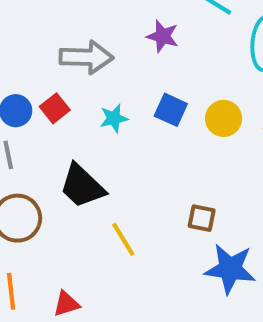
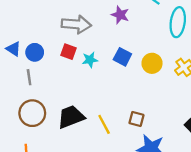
red square: (55, 108) -> (68, 52), moved, turned -35
black trapezoid: (82, 186) -> (71, 117), moved, turned 112
yellow line: (123, 239) -> (104, 124), moved

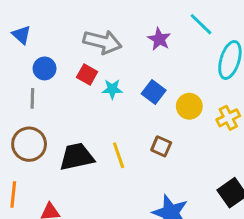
blue triangle: (13, 49) -> (21, 35), moved
brown square: (136, 119) -> (161, 146), moved
yellow line: (104, 124) -> (119, 155), moved

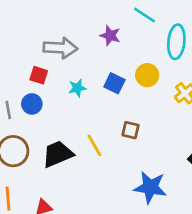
blue circle: (45, 68) -> (32, 104), moved
red square: (87, 74) -> (39, 75), moved
yellow circle: (189, 106) -> (147, 75), moved

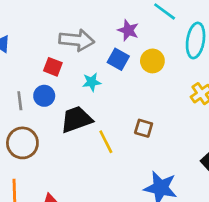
yellow circle: (147, 75) -> (152, 61), moved
blue square: (114, 83) -> (118, 59), moved
black trapezoid: (58, 154) -> (76, 119), moved

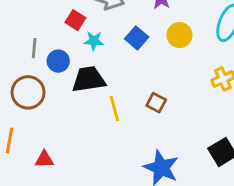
blue square: (118, 59) -> (137, 38), moved
cyan star: (92, 82) -> (94, 41), moved
blue circle: (44, 96) -> (58, 61), moved

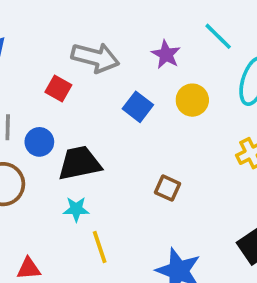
cyan star: (94, 41) -> (76, 209), moved
yellow line: (114, 109) -> (100, 247), moved

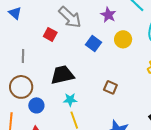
gray arrow: (95, 58) -> (70, 17), turned 30
blue circle: (39, 142) -> (36, 105), moved
cyan star: (76, 209) -> (70, 100), moved

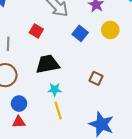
red square: (50, 34) -> (36, 31), moved
blue circle: (36, 105) -> (19, 104), moved

